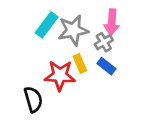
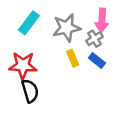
cyan rectangle: (47, 25) -> (29, 23), moved
red star: (60, 75) -> (23, 65), moved

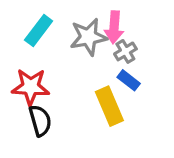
pink arrow: (102, 20) -> (114, 27), moved
yellow rectangle: (73, 58) -> (109, 106), moved, size x1.6

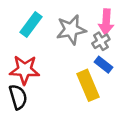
pink arrow: (114, 27) -> (106, 22), moved
black semicircle: (40, 121) -> (18, 97), moved

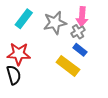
yellow rectangle: (88, 85) -> (68, 66), turned -30

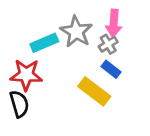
cyan rectangle: (24, 19) -> (44, 43), moved, turned 30
gray star: (55, 23) -> (76, 32), turned -30

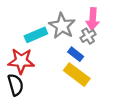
blue rectangle: (111, 69) -> (76, 54), moved

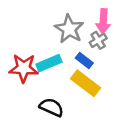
cyan rectangle: (36, 35) -> (49, 63), moved
black semicircle: (16, 85) -> (51, 107), moved, turned -50

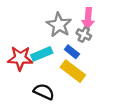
gray cross: (98, 40) -> (84, 35), turned -32

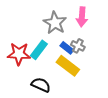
gray cross: (84, 35) -> (78, 46), moved
cyan rectangle: (42, 54) -> (39, 50), turned -30

